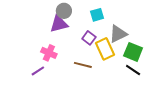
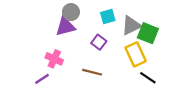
gray triangle: (118, 34) -> (131, 25), moved
yellow rectangle: (105, 49) -> (136, 54), moved
green square: (133, 52) -> (148, 33), moved

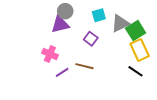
green square: (148, 33) -> (136, 31), turned 36
yellow rectangle: (136, 54) -> (140, 50), moved
purple line: (42, 79) -> (62, 72), moved

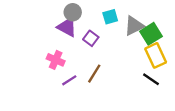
purple triangle: (60, 24) -> (67, 27), turned 42
purple square: (91, 39) -> (91, 38), moved
brown line: (85, 66) -> (94, 74), turned -72

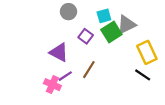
purple triangle: (67, 27) -> (59, 52), moved
green square: (151, 34) -> (111, 32), moved
pink cross: (56, 60) -> (52, 85), moved

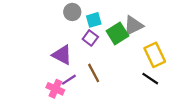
cyan square: (104, 16) -> (94, 20), moved
brown line: (89, 70) -> (94, 73), turned -60

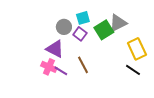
gray circle: (72, 12) -> (64, 27), moved
purple line: (69, 80) -> (61, 71), turned 64
pink cross: (55, 89) -> (49, 67), moved

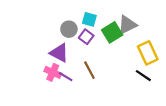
cyan square: (83, 18) -> (89, 19), turned 32

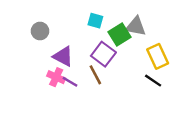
gray triangle: (127, 25) -> (136, 26), turned 36
gray circle: (69, 29) -> (40, 31), moved
purple square: (86, 37) -> (103, 54), moved, size x1.5

